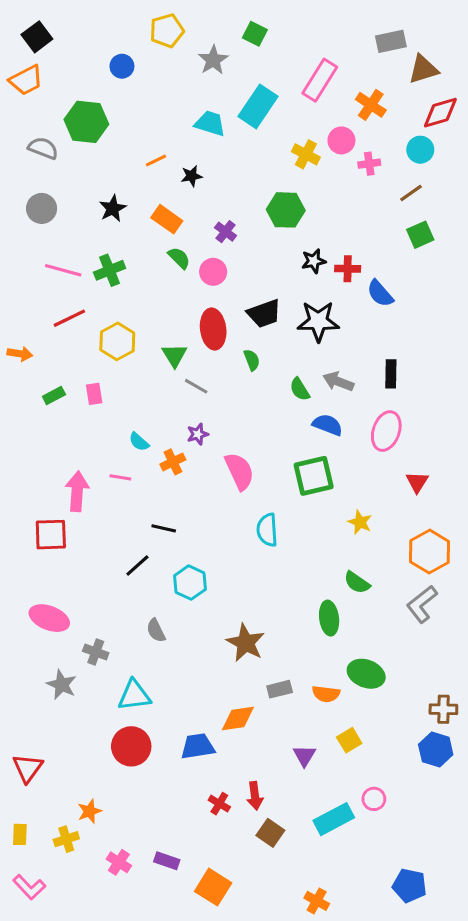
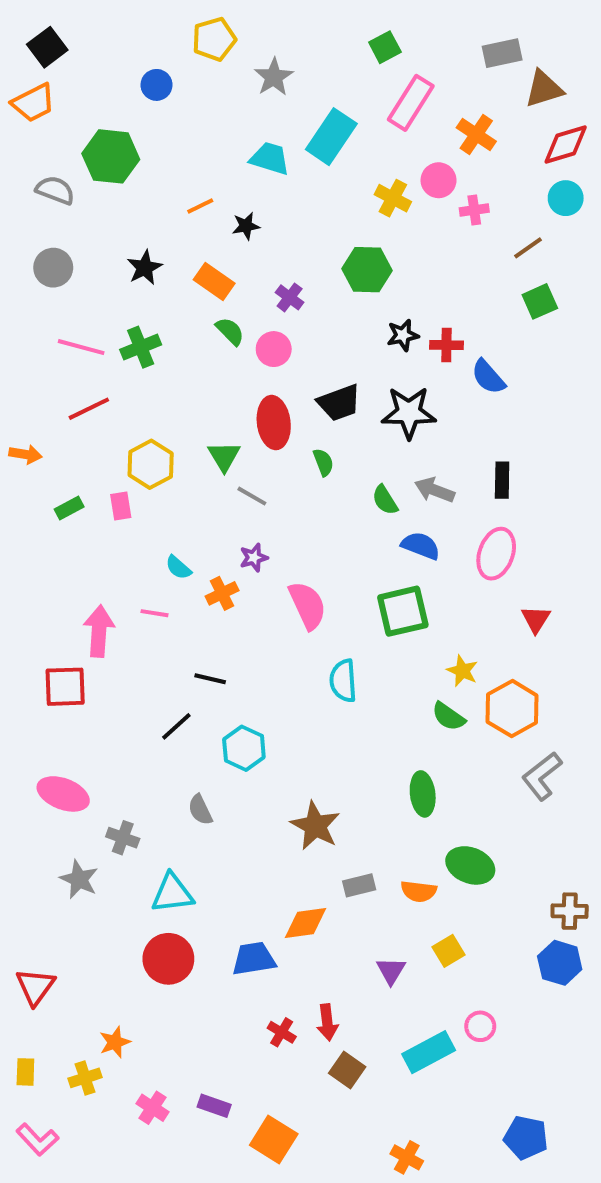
green square: (255, 34) -> (385, 47), moved, turned 35
cyan circle: (420, 150) -> (566, 198), moved
yellow hexagon: (117, 341) -> (151, 464), moved
orange hexagon: (430, 552) -> (512, 709), moved
green semicircle: (357, 583) -> (448, 716), moved

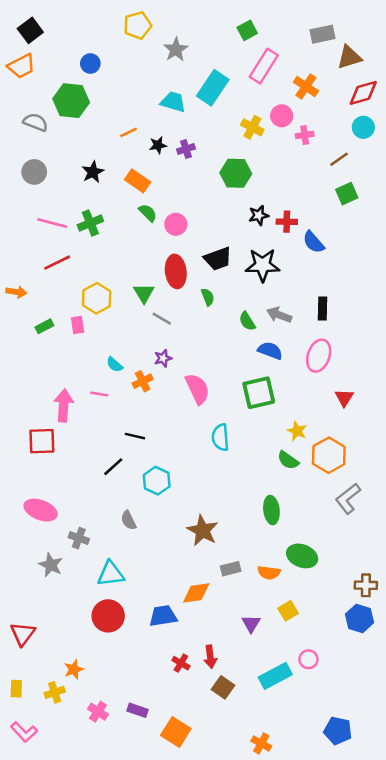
blue circle: (157, 85) -> (90, 64), moved
purple cross: (290, 297) -> (186, 149), moved, turned 36

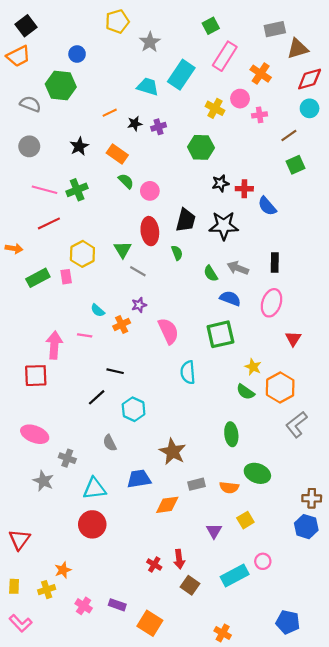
black trapezoid: (218, 259) -> (186, 220), turned -55
green rectangle: (44, 326) -> (38, 278), size x1.5
blue trapezoid: (163, 616) -> (139, 479), moved

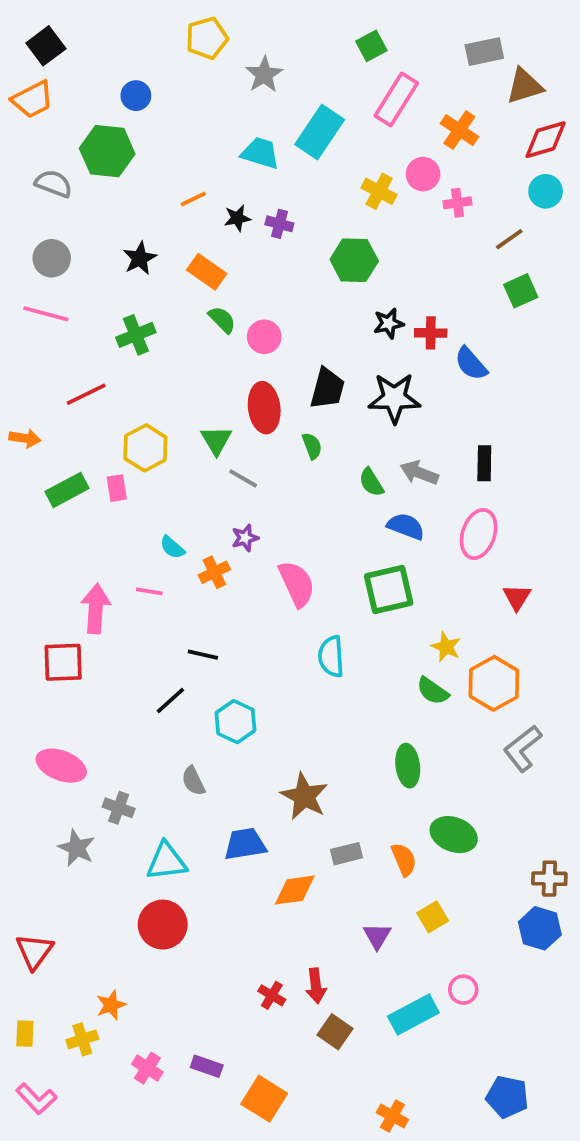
purple cross: (159, 127) -> (279, 224), turned 32
pink line: (44, 190) -> (46, 314), moved
orange semicircle: (229, 487) -> (404, 859), turned -120

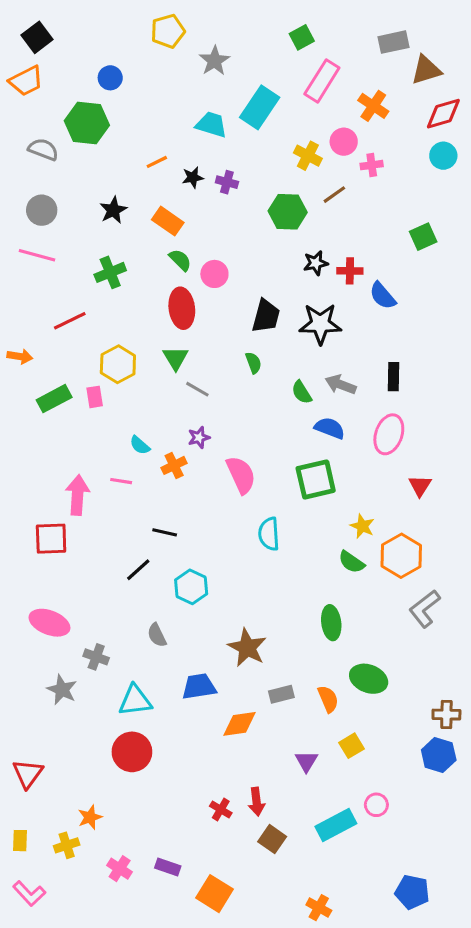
brown line: (509, 239) -> (334, 195), moved
red ellipse: (264, 408) -> (182, 308), moved

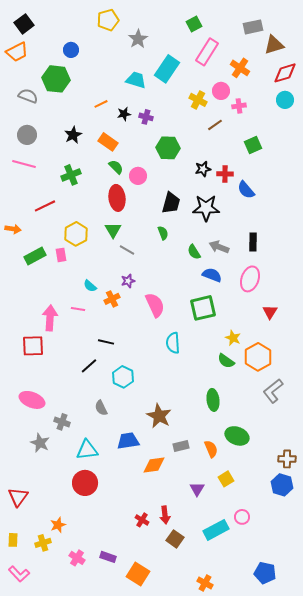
green hexagon: (288, 212) -> (168, 148), moved
green square: (423, 237) -> (253, 145), moved

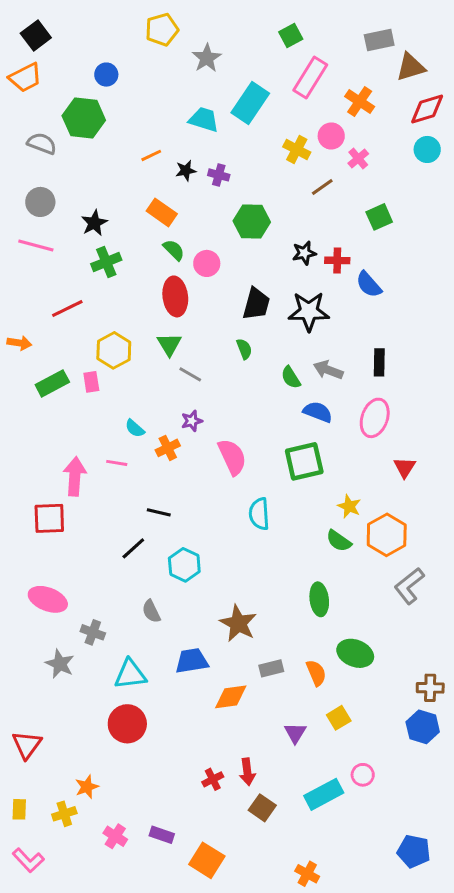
pink cross: (239, 106) -> (358, 158), turned -32
black star: (73, 135) -> (94, 223), moved
red cross: (142, 520) -> (213, 779), turned 32
blue pentagon: (265, 573) -> (414, 851), moved

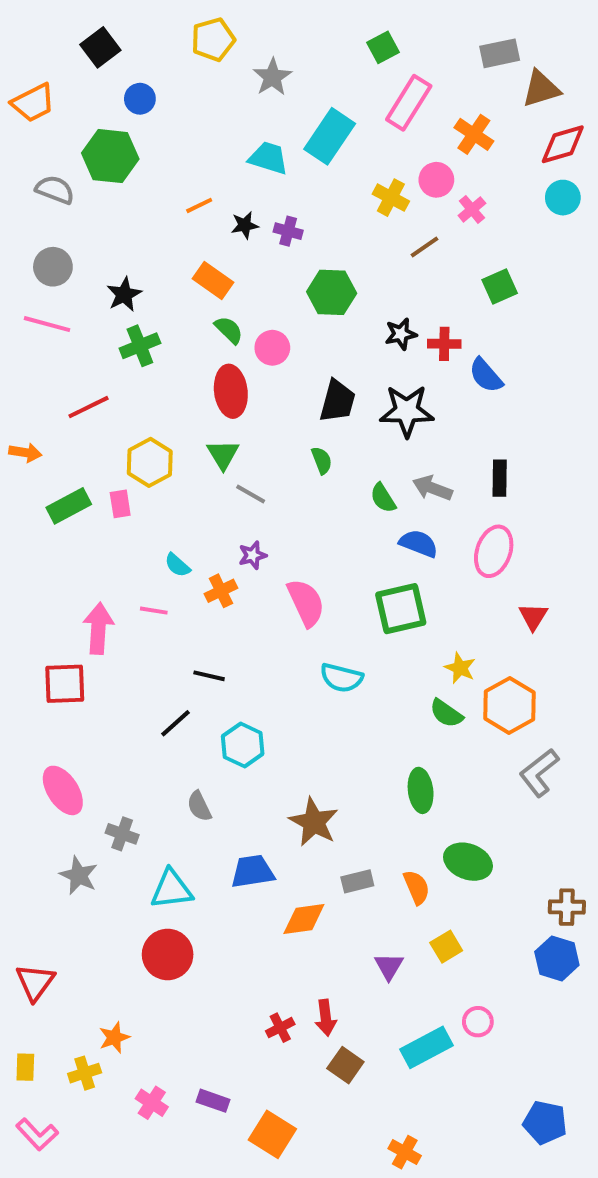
black square: (36, 36) -> (100, 47), moved
cyan semicircle: (259, 514) -> (341, 678), turned -72
pink ellipse: (48, 599) -> (63, 790), turned 36

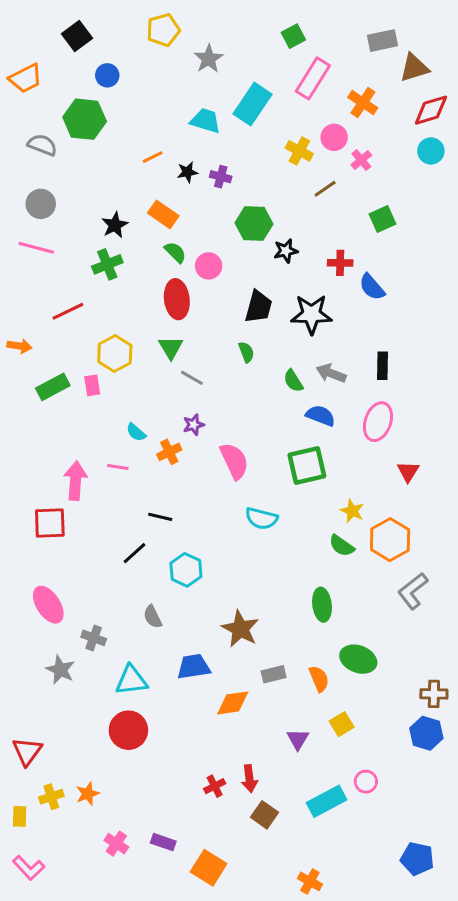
black star: (124, 294) -> (115, 225), moved
black star: (401, 334) -> (286, 251), moved
yellow cross: (85, 1073) -> (51, 797), moved

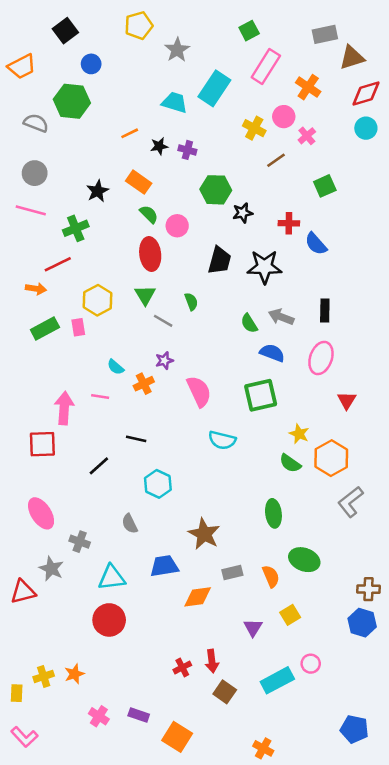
green cross: (107, 264) -> (76, 228), moved
orange arrow: (20, 346) -> (36, 289), moved
green semicircle: (246, 352) -> (191, 302), moved
black line: (134, 553) -> (99, 466), moved
red triangle: (27, 751) -> (23, 592), moved, turned 40

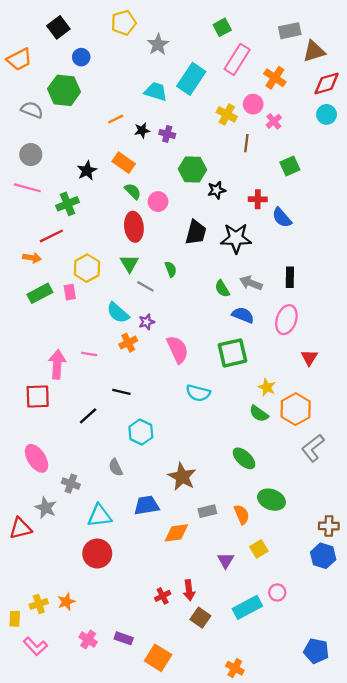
brown line: (276, 160) -> (246, 143), turned -48
cyan semicircle: (116, 367) -> (118, 313), moved, size x1.5
green ellipse: (273, 513) -> (244, 458), turned -40
pink L-shape: (24, 737) -> (35, 646), moved

